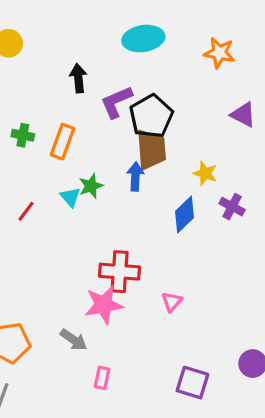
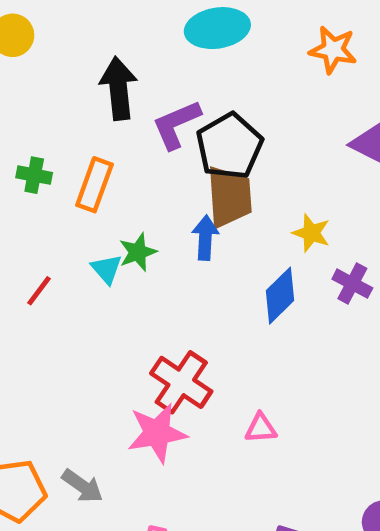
black arrow: (78, 78) -> (119, 88), size x1.4
red cross: (120, 272) -> (181, 382), turned 30
pink triangle: (172, 302) -> (261, 428), turned 45
gray arrow: (74, 340) -> (82, 486), moved

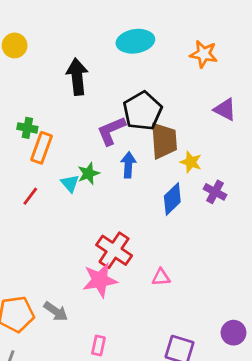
purple L-shape: (176, 124) -> (111, 131), moved
orange rectangle: (94, 185) -> (42, 148), moved
brown trapezoid: (229, 197) -> (164, 141), moved

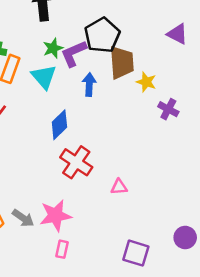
green star: (88, 173) -> (53, 48), moved
cyan triangle: (70, 183) -> (44, 77), moved, size x1.5
blue diamond: (172, 199) -> (59, 125), moved
pink star: (100, 280) -> (56, 215), moved

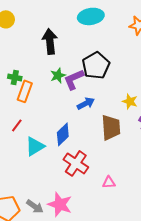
brown trapezoid: (122, 62) -> (111, 127), moved
cyan triangle: (44, 77) -> (35, 146), moved, turned 40
blue arrow: (89, 85) -> (86, 103), turned 60
pink star: (56, 215) -> (60, 204), turned 30

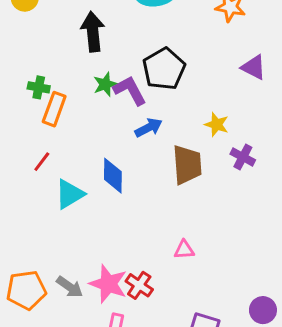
purple L-shape: (74, 79) -> (130, 90), turned 85
blue diamond: (63, 134) -> (113, 176), turned -45
red cross: (76, 163) -> (139, 285), moved, size x0.7

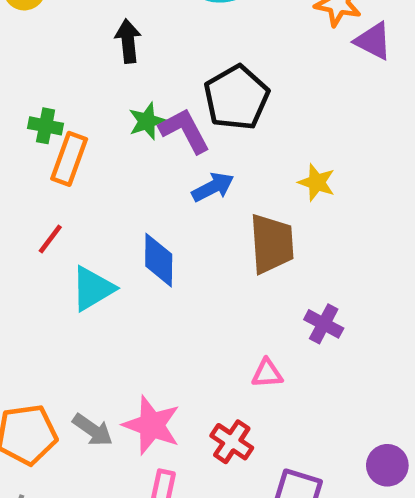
black arrow: (93, 32) -> (128, 41), size x0.7
purple triangle: (254, 67) -> (373, 41), moved
purple cross: (243, 157) -> (324, 324), moved
red cross: (139, 285) -> (232, 442), moved

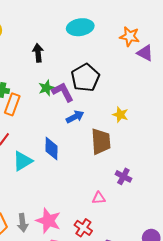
gray arrow: (93, 430) -> (23, 223), turned 48

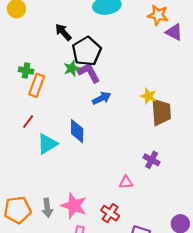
black arrow: (38, 53) -> (63, 32), turned -36
black pentagon: (85, 78) -> (87, 51), moved
brown trapezoid: (101, 141) -> (161, 112), moved

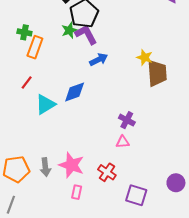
blue diamond: (77, 131) -> (75, 92), turned 70
purple cross: (152, 160) -> (127, 120), moved

